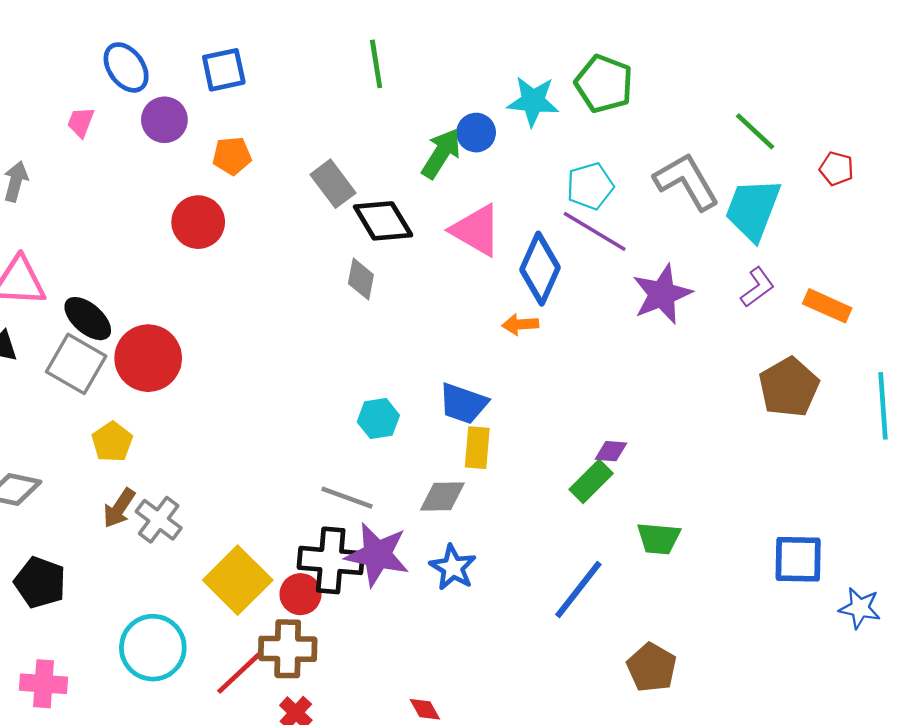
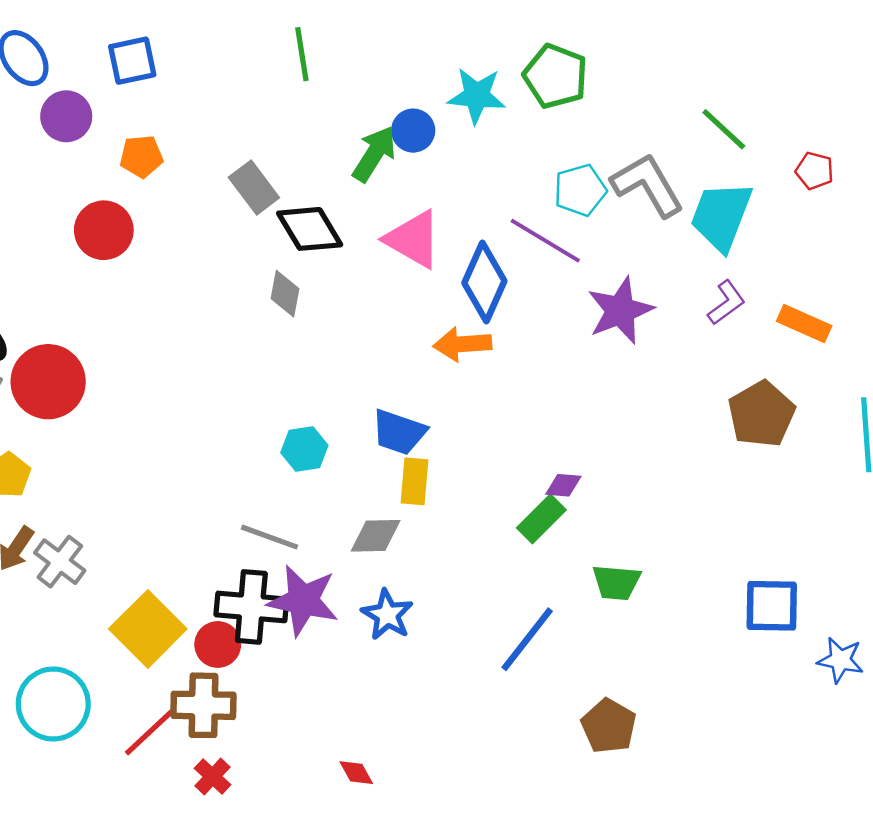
cyan pentagon: (590, 186) -> (580, 190), moved
orange arrow: (520, 324) -> (462, 344), size x1.4

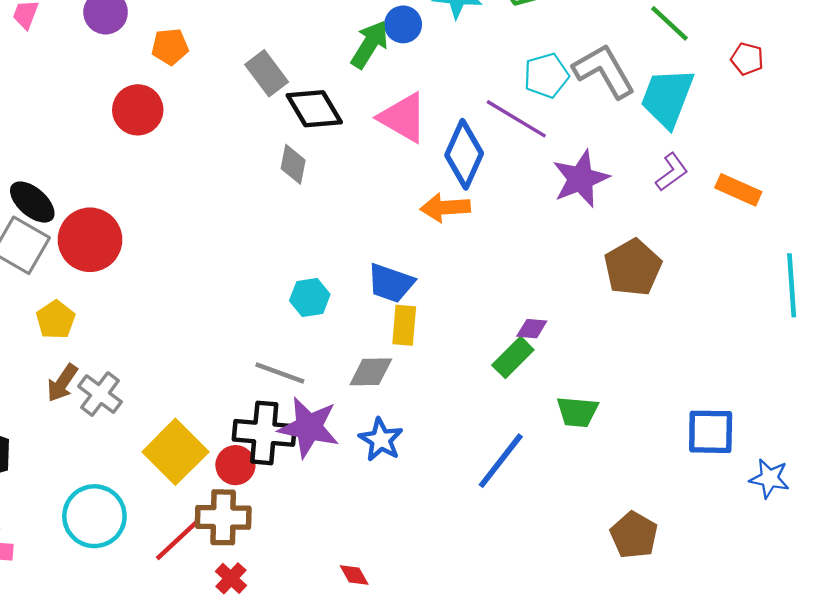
brown pentagon: (761, 414) -> (633, 268), moved
brown pentagon: (609, 726) -> (634, 535), moved

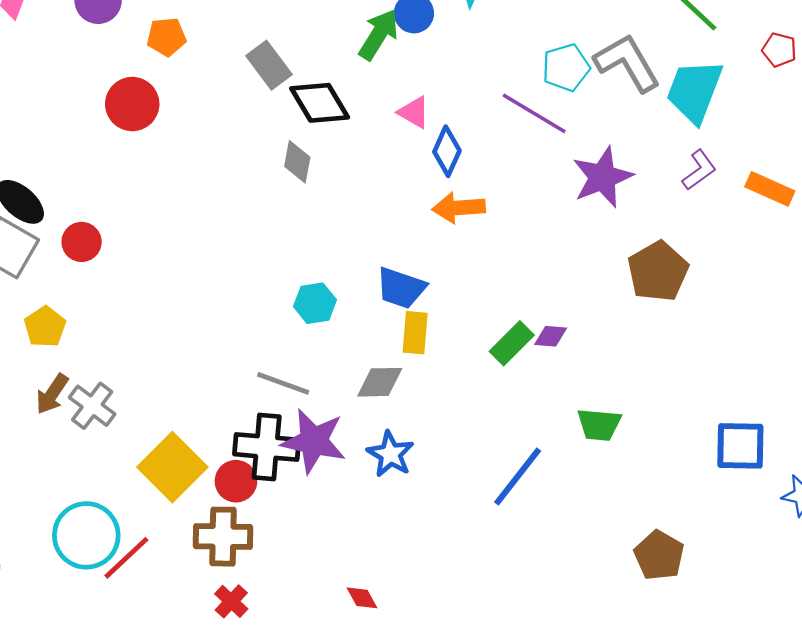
pink triangle: (403, 118) -> (414, 112), size x0.6
blue diamond: (464, 154) -> (447, 151), moved, size x0.7
red circle: (90, 240) -> (82, 242), size x0.6
green rectangle: (513, 357) -> (512, 343), moved
red line: (177, 541) -> (126, 558), moved

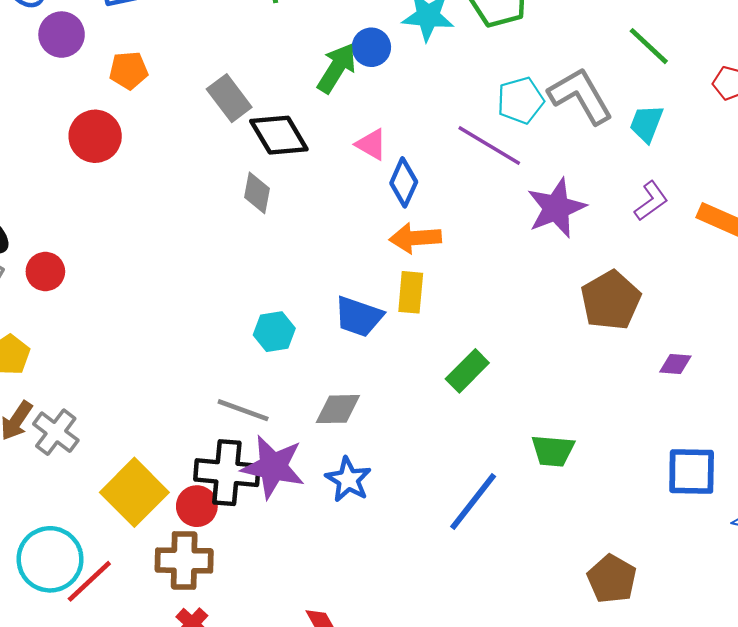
cyan trapezoid: (694, 91) -> (646, 124), size x0.6
yellow rectangle: (415, 333) -> (411, 292), moved
purple diamond: (551, 336) -> (675, 364), moved

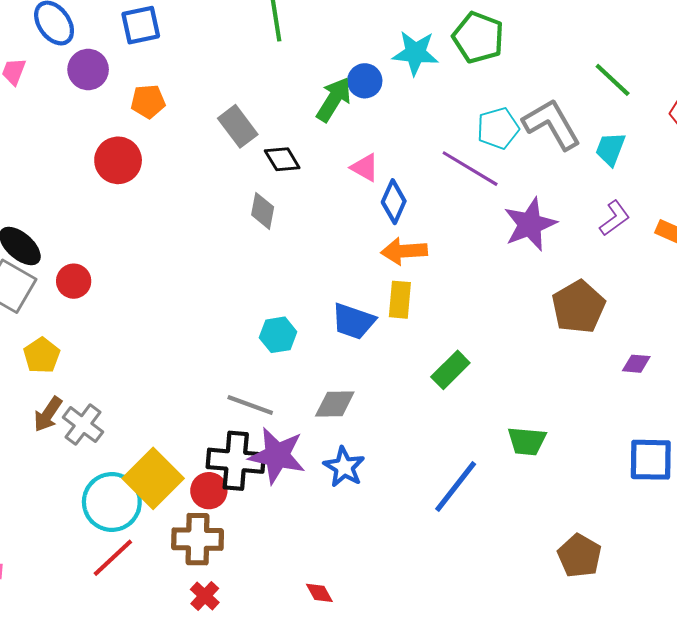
black diamond: (279, 135) -> (282, 159), size x0.7
cyan circle: (50, 559) -> (112, 502), moved

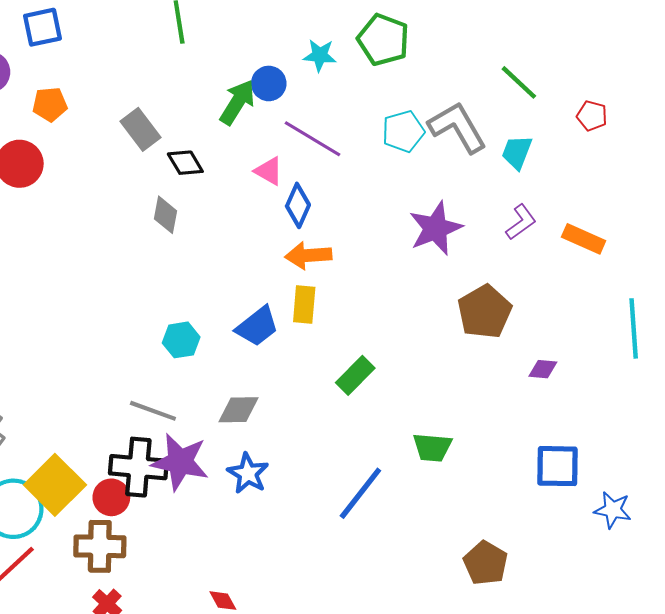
cyan star: (415, 53) -> (320, 55), size x0.7
purple line: (470, 169) -> (312, 139), moved
blue trapezoid: (353, 321) -> (257, 326), turned -57

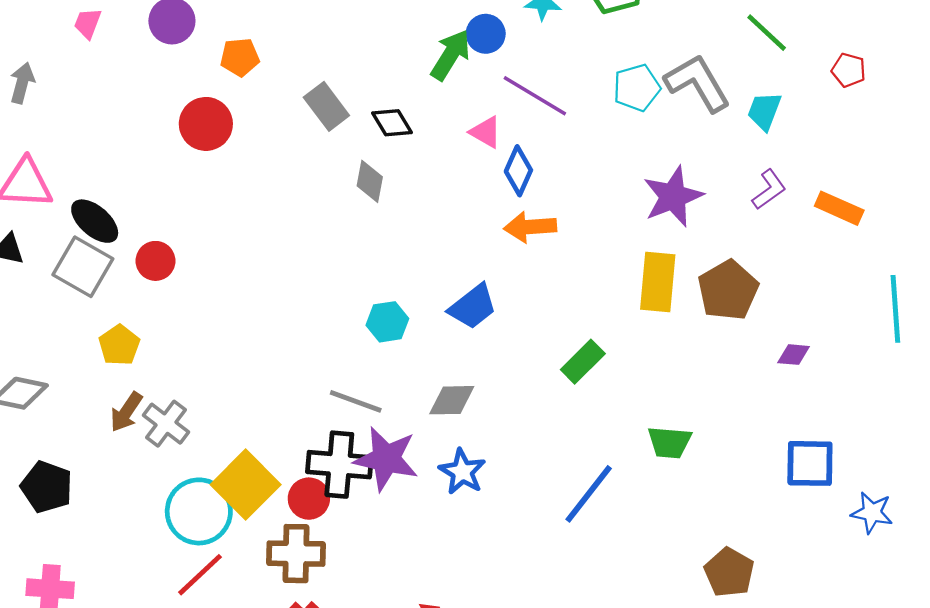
gray rectangle: (140, 129) -> (326, 106), moved
yellow rectangle: (304, 304) -> (658, 282), moved, size x1.4

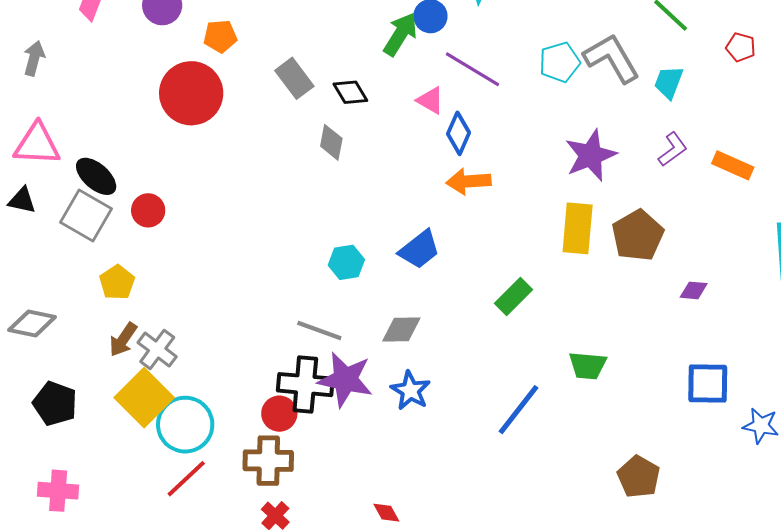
red circle: (206, 124) -> (191, 93), size x1.4
yellow square: (246, 485) -> (144, 398), moved

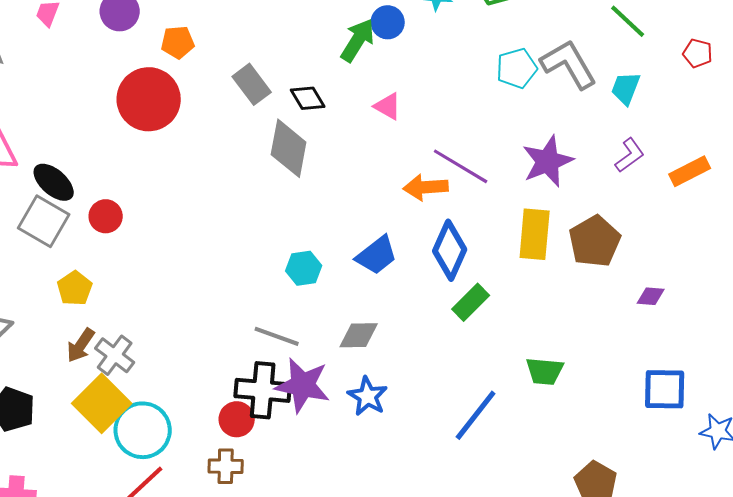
purple line: (472, 69) -> (461, 166), moved
blue diamond: (458, 133) -> (450, 250), moved, size x1.4
gray diamond: (331, 142) -> (289, 148), size x1.6
orange rectangle: (733, 165) -> (690, 171), turned -51
brown cross: (268, 461) -> (226, 466), size x0.7

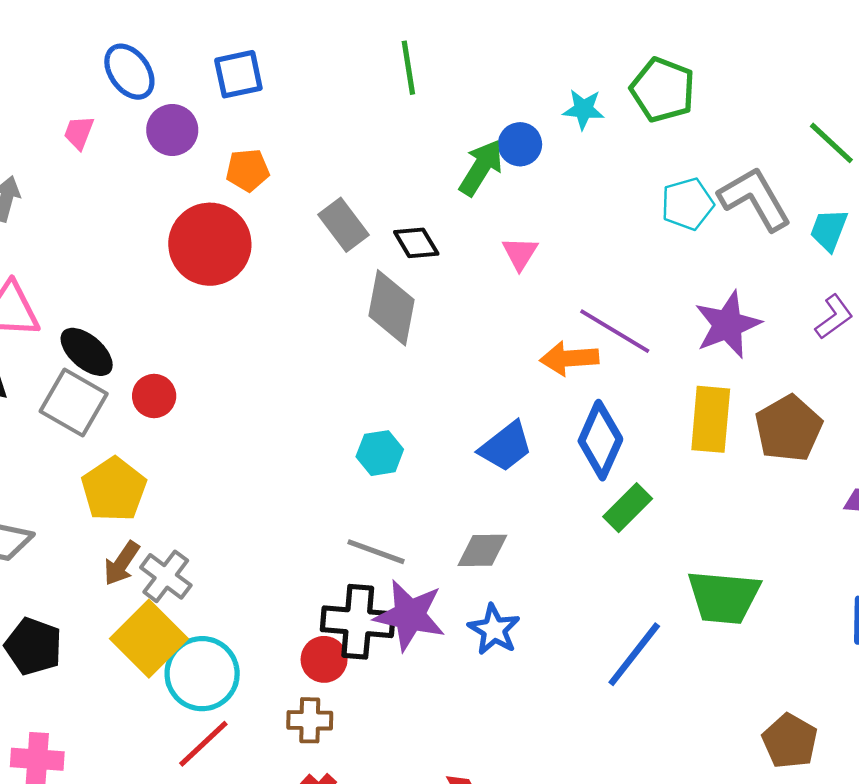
pink triangle: (388, 106) -> (520, 253), turned 32
cyan hexagon: (304, 268) -> (380, 453), moved
yellow pentagon: (75, 288) -> (114, 489), size x1.4
green trapezoid: (545, 371) -> (724, 597), size x1.5

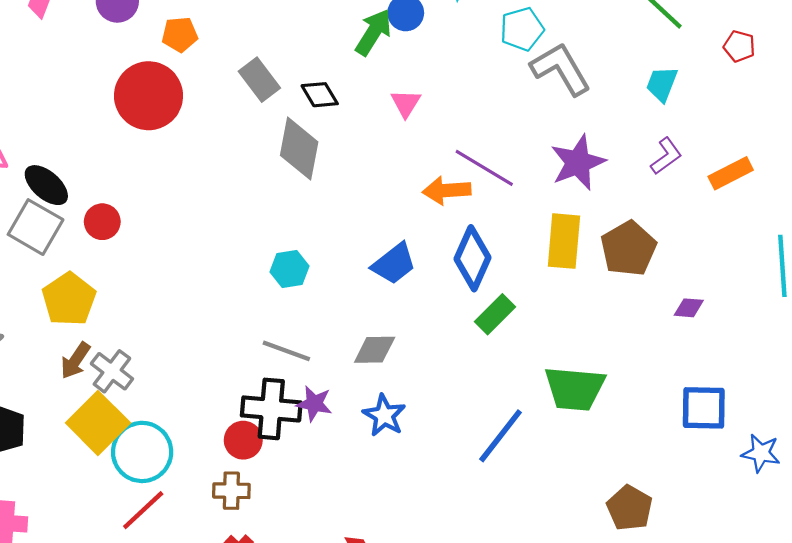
gray L-shape: (755, 199) -> (561, 69), moved
cyan pentagon: (687, 204) -> (522, 29), moved
purple star: (410, 615) -> (314, 404), size x0.6

